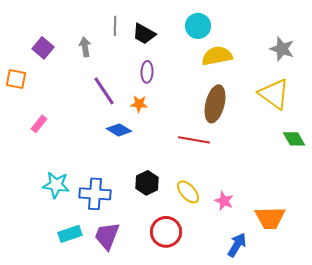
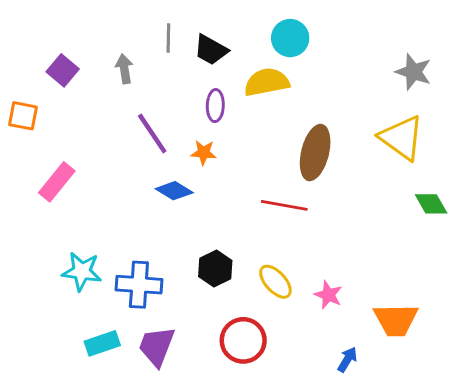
yellow semicircle: (217, 56) -> (267, 82), moved
pink rectangle: (39, 124) -> (57, 182), size x1.5
blue arrow: (237, 245) -> (347, 359), size x0.7

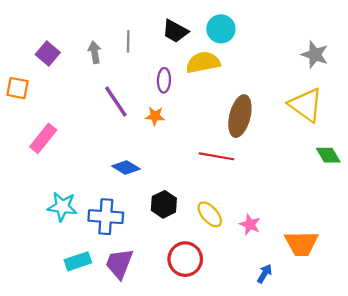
gray line: (168, 38) -> (128, 41), moved
black trapezoid: (211, 50) -> (175, 31), moved
blue diamond: (174, 191) -> (126, 167), moved

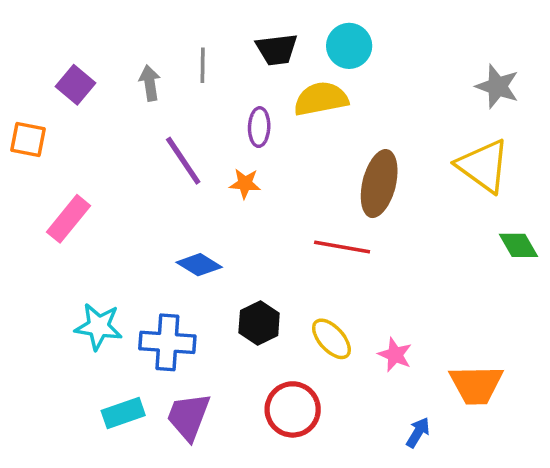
black trapezoid: (175, 31) -> (277, 49), turned -36

